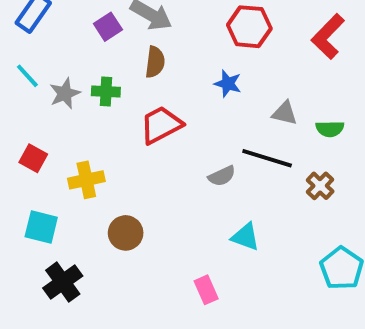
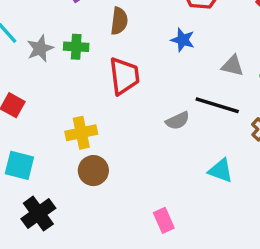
red trapezoid: (161, 125) -> (124, 76), turned 111
yellow cross: (86, 180) -> (81, 133), moved
cyan triangle: (245, 237) -> (221, 171), moved

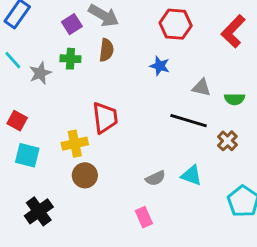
green cross: (76, 47) -> (70, 59), moved
red trapezoid: (124, 76) -> (105, 118), moved
gray semicircle: (178, 121) -> (155, 178), moved
cyan square: (19, 165) -> (27, 155), moved

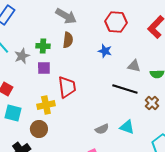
purple square: (72, 24) -> (44, 68), moved, turned 32
brown circle: (85, 175) -> (39, 129), moved

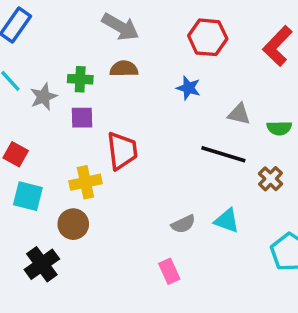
brown semicircle: (68, 40) -> (124, 69), turned -98

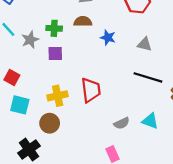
blue star: (188, 88) -> (108, 37), moved
gray triangle: (239, 114) -> (144, 44), moved
red trapezoid: (122, 151) -> (91, 90), moved

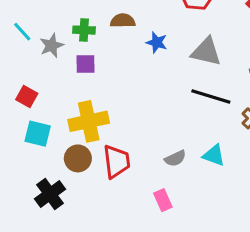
gray triangle: (144, 44) -> (206, 52), size x1.5
red trapezoid: (91, 90) -> (117, 162), moved
yellow cross: (58, 96) -> (89, 121), size x1.4

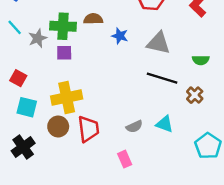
green cross: (84, 30) -> (63, 26), size x1.5
black cross: (50, 194) -> (23, 147), moved

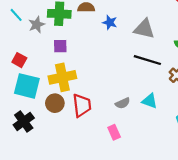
purple square: (64, 53) -> (60, 46), moved
cyan square: (27, 107) -> (27, 86), size x1.4

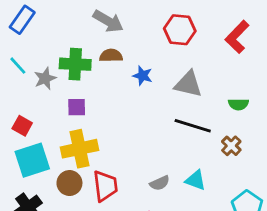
cyan square: (27, 86) -> (32, 160), turned -32

